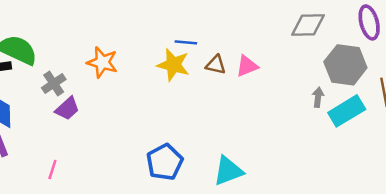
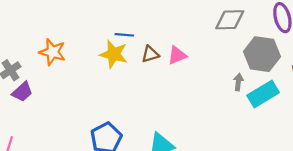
brown triangle: (216, 65) -> (150, 54), turned -30

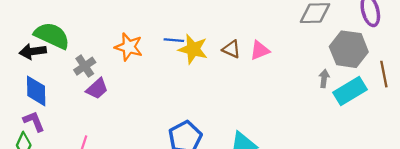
blue line: (124, 35) -> (174, 40), moved
brown triangle: (150, 54) -> (231, 49), turned 42

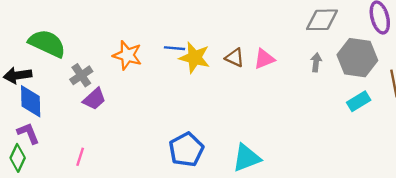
black arrow: (33, 51) -> (18, 75), moved
gray arrow: (324, 79) -> (316, 62), moved
cyan rectangle: (350, 91) -> (359, 101), size x0.7

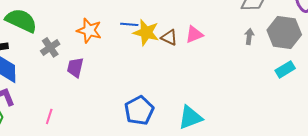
brown triangle: (235, 58) -> (169, 37), moved
pink triangle: (264, 59) -> (194, 34), moved
purple trapezoid: (94, 99) -> (75, 67), moved, turned 145

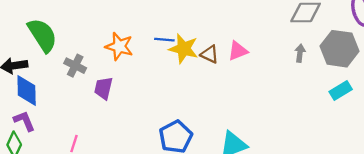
green semicircle: (21, 20) -> (42, 35), turned 32
gray cross: (50, 47) -> (75, 66), turned -30

